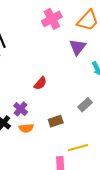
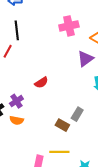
gray rectangle: (85, 105) -> (77, 114), turned -32
brown rectangle: (56, 121) -> (62, 125), moved, turned 32

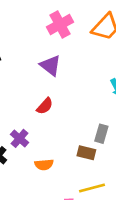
purple triangle: (85, 59) -> (50, 66), moved, turned -30
orange semicircle: (17, 120) -> (44, 165), moved

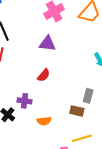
purple triangle: (50, 66) -> (47, 44), turned -30
purple cross: (20, 138) -> (25, 101), turned -32

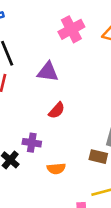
purple triangle: (47, 44) -> (48, 72), moved

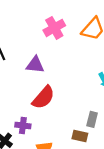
red semicircle: (57, 110) -> (43, 97), size x1.6

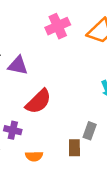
purple triangle: (35, 65) -> (18, 65), moved
brown rectangle: (80, 136) -> (74, 148), turned 72

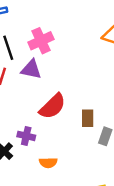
pink cross: (58, 26) -> (41, 41), moved
brown rectangle: (74, 148) -> (88, 118), moved

